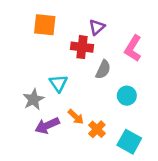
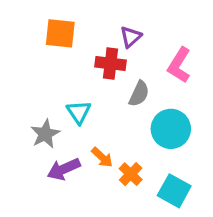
cyan circle: (127, 96) -> (171, 129), size x1.5

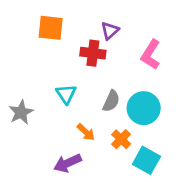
gray semicircle: (139, 94) -> (111, 101), moved
gray star: (45, 134) -> (21, 112), moved
purple arrow: (64, 169) -> (68, 163), moved
orange cross: (131, 174) -> (121, 139), moved

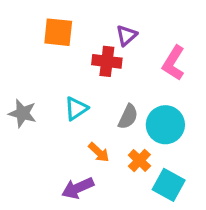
cyan triangle: (66, 94) -> (76, 108), turned 30
gray star: (21, 112) -> (22, 113), moved, turned -30

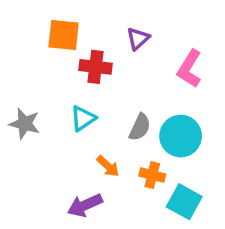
red cross: (107, 61) -> (95, 67), moved
orange cross: (139, 160) -> (152, 175), turned -30

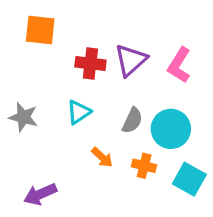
orange square: (64, 35) -> (40, 30), moved
purple triangle: (138, 39) -> (131, 60), moved, size x1.5
cyan square: (184, 202) -> (189, 179), moved
purple arrow: (85, 205) -> (40, 194), moved

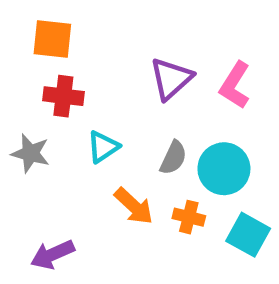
red cross: (90, 64) -> (63, 96), moved
orange arrow: (102, 157) -> (134, 206), size x1.4

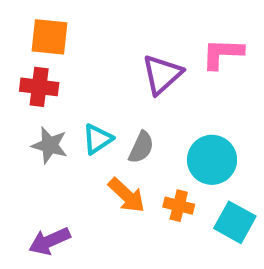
pink L-shape: (235, 85) -> (222, 54), moved, turned 60
red cross: (63, 96) -> (39, 87), moved
gray star: (30, 153) -> (50, 145), moved
gray semicircle: (173, 158) -> (141, 147), moved

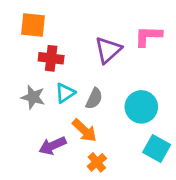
red cross: (39, 87) -> (51, 58), moved
orange cross: (179, 206) -> (97, 162), moved, turned 36
purple arrow: (50, 241) -> (52, 146), moved

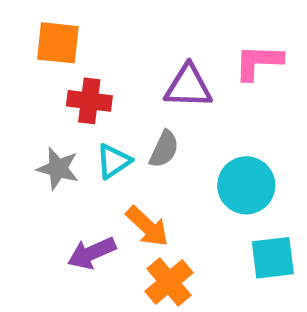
purple triangle: (108, 50) -> (188, 86), turned 44
gray semicircle: (94, 99) -> (164, 149), moved
cyan square: (157, 148) -> (273, 258), turned -36
orange cross: (97, 162) -> (169, 282), size x1.4

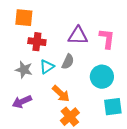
pink L-shape: (258, 62) -> (107, 39), moved, turned 95
purple arrow: (92, 253) -> (22, 102), moved

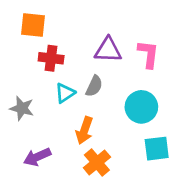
gray star: (24, 70) -> (22, 108), moved
orange arrow: (61, 94) -> (84, 131), turned 66
purple arrow: (22, 102) -> (37, 157), moved

